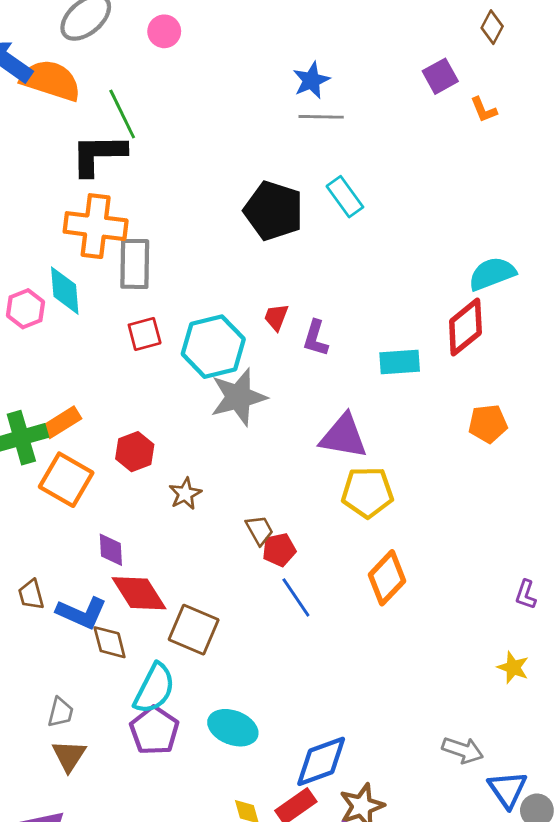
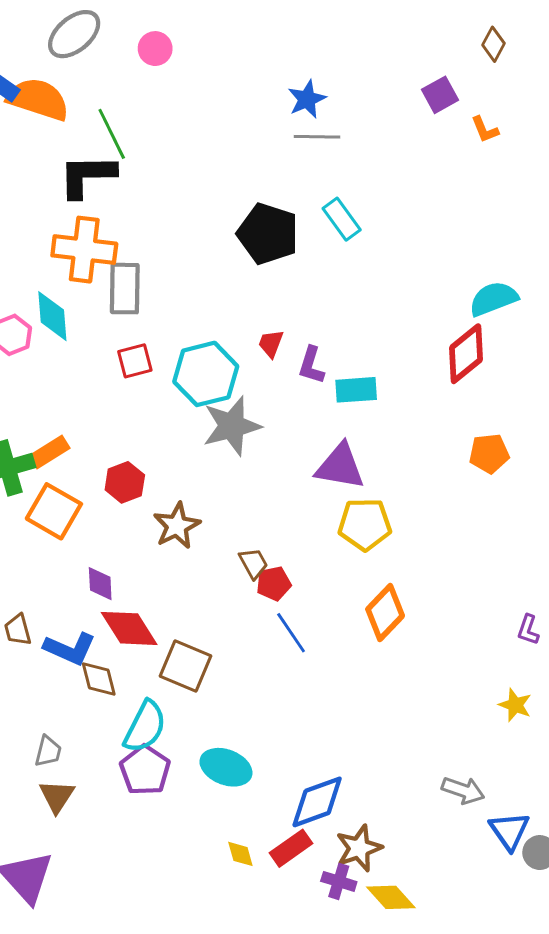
cyan rectangle: (400, 362) -> (356, 390), moved
brown star: (185, 494) -> (177, 526), size x1.4

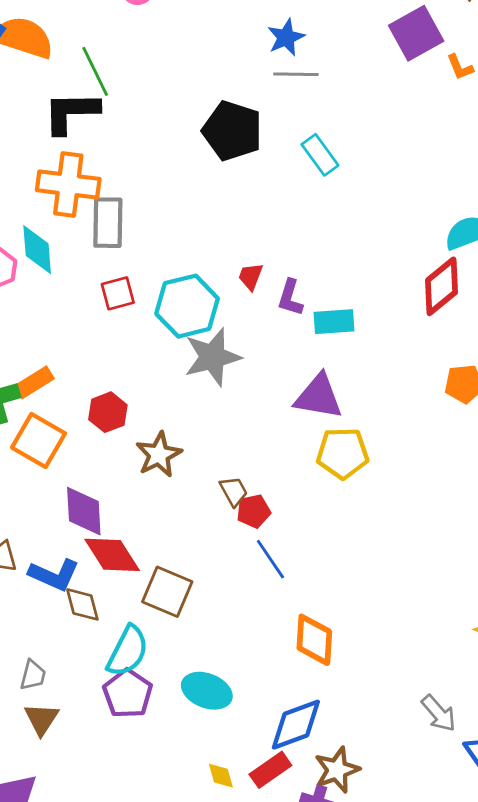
purple square: (440, 95) -> (416, 33), size x1.5
black pentagon: (268, 234) -> (232, 131), moved
purple diamond: (100, 584) -> (84, 511), size x1.5
orange diamond: (385, 612) -> (314, 640), moved, turned -40
gray arrow: (463, 790) -> (439, 713), turned 30

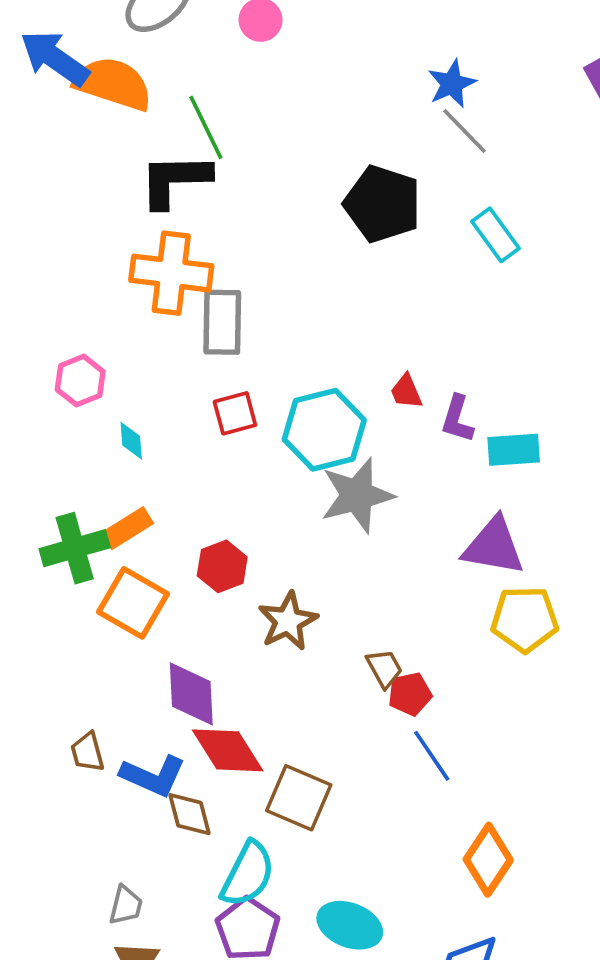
gray line: (296, 74) -> (465, 131), turned 45
cyan diamond: (37, 250) -> (131, 441), moved, size x0.6
red trapezoid: (251, 276) -> (406, 392), turned -44
orange diamond: (314, 640) -> (488, 860), turned 30

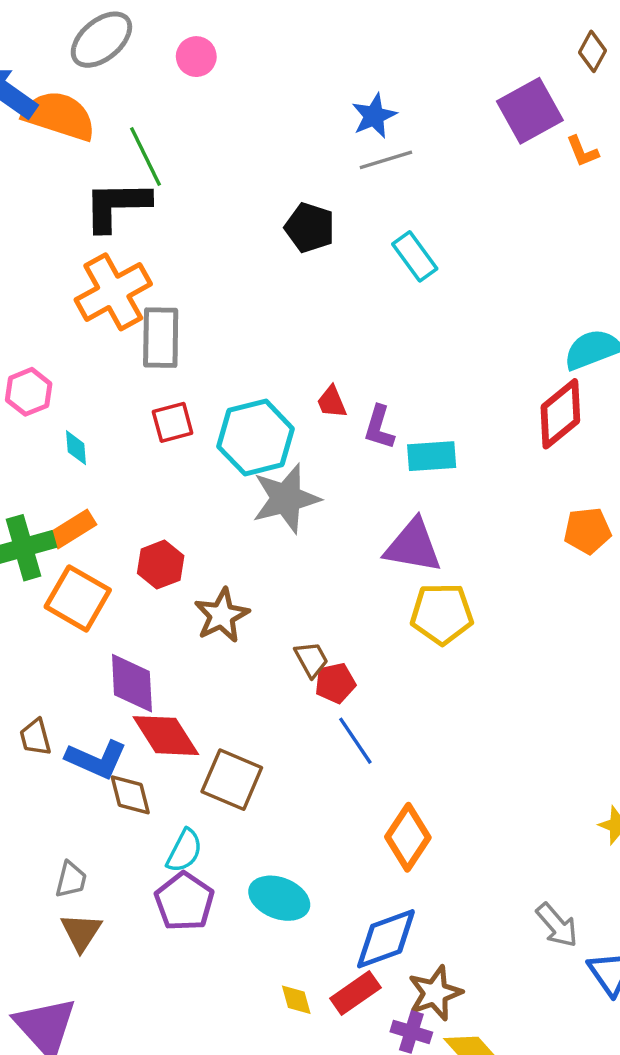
gray line: (465, 131) -> (386, 160), turned -63
black pentagon: (383, 204) -> (310, 228), size x0.7
orange cross: (171, 273) -> (113, 292), turned -36
cyan semicircle: (248, 874) -> (184, 851), size x0.7

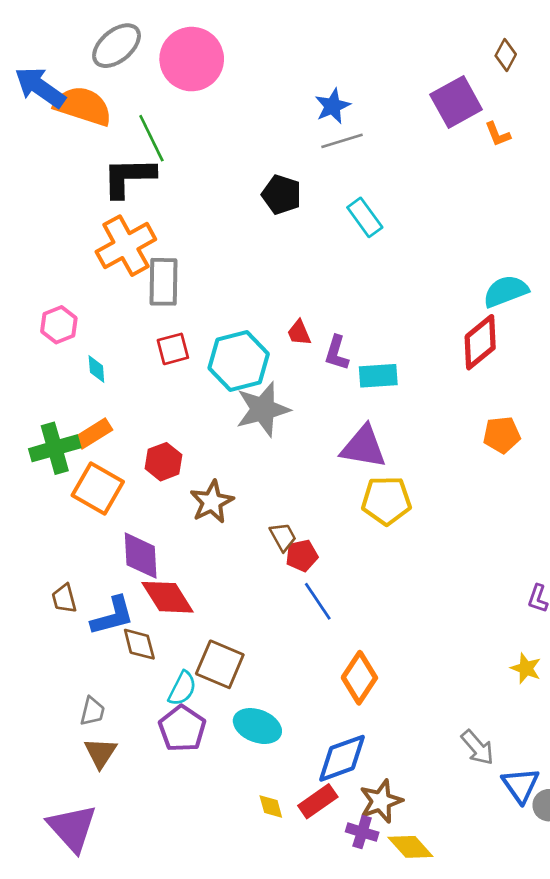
pink circle: (196, 57) -> (192, 59), size x2.0
blue L-shape: (96, 759) -> (112, 616), turned -39
brown square: (232, 780) -> (220, 664), moved

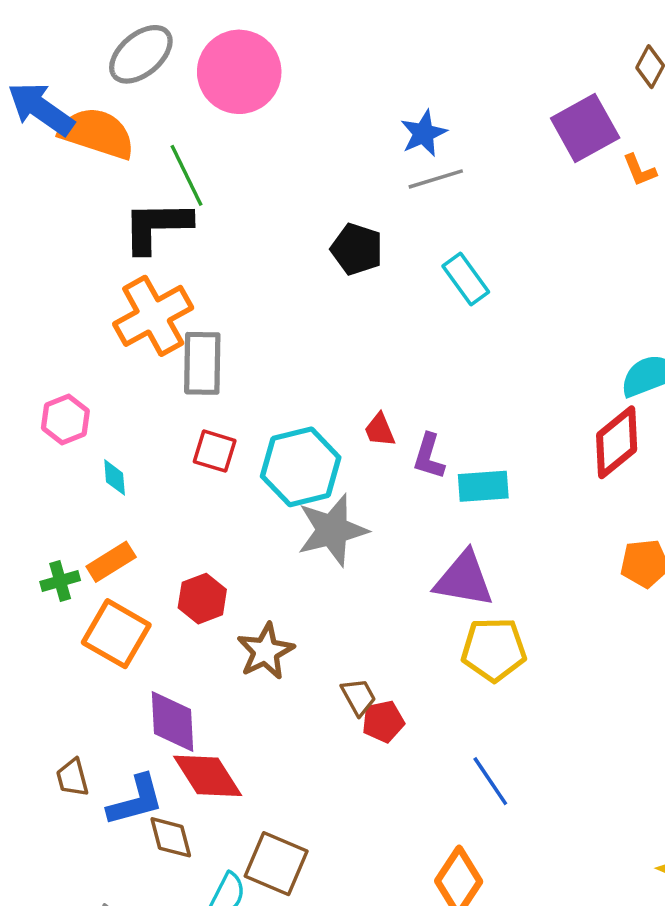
red square: (173, 349) -> (215, 451), turned 32
green cross: (55, 448) -> (60, 581), size x0.6
blue line: (318, 601) -> (490, 781), moved

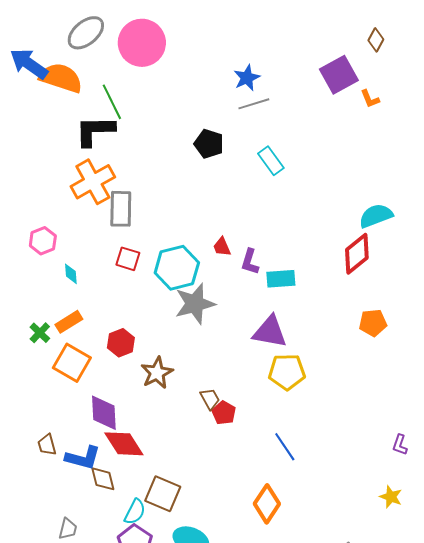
green cross: (60, 581) -> (40, 333), turned -30
red pentagon: (383, 721) -> (224, 413), turned -30
blue L-shape: (136, 800) -> (83, 458), turned 30

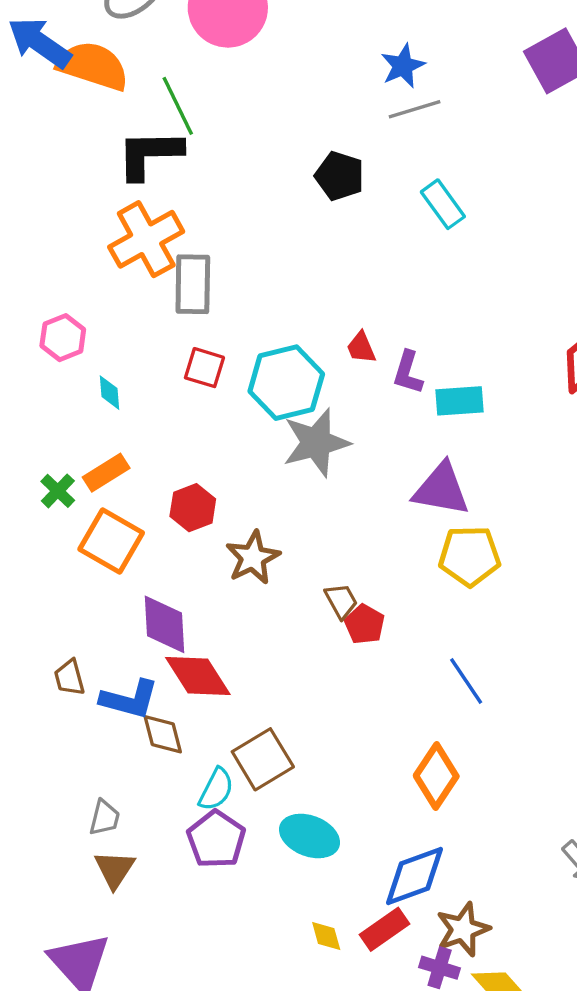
brown square: (163, 494) -> (263, 759), turned 36

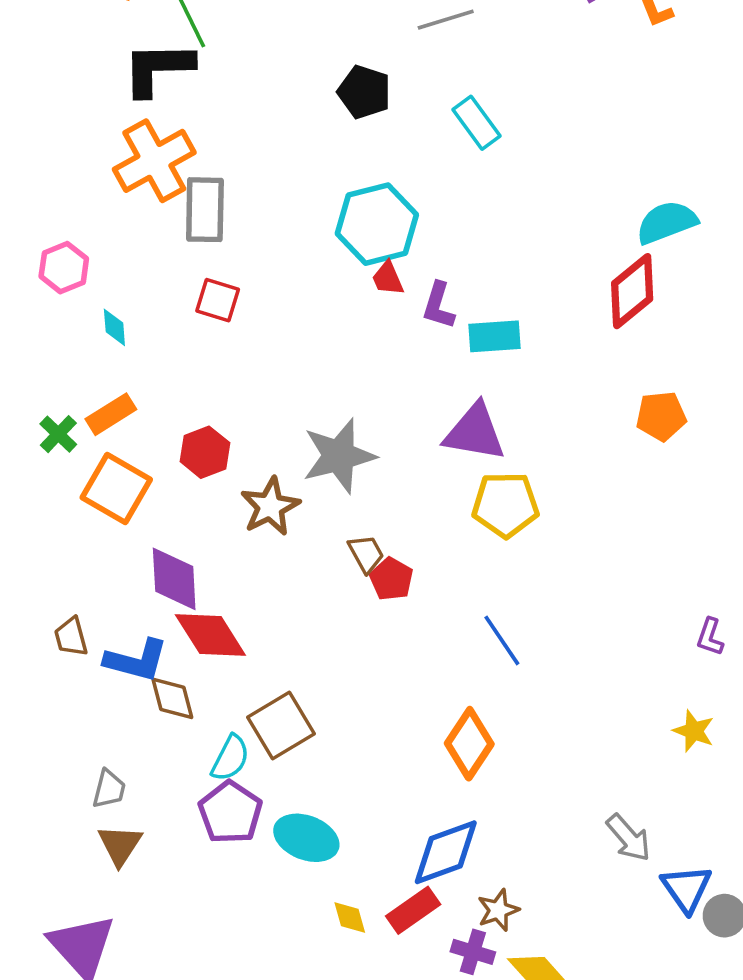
cyan hexagon: (286, 383) -> (377, 224), moved
gray star: (316, 443) -> (339, 456), moved
cyan ellipse: (310, 836) -> (306, 838), moved
brown star: (463, 929) -> (498, 910), size x0.7

